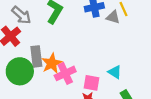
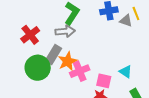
gray arrow: (21, 15) -> (65, 31), moved, turned -48
gray rectangle: (36, 56) -> (53, 54), turned 36

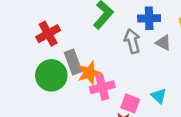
gray triangle: (126, 21) -> (163, 43), moved
gray arrow: (65, 31) -> (132, 41), moved, turned -108
gray rectangle: (53, 54) -> (73, 62), turned -60

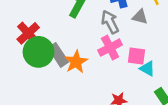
green circle: (51, 75) -> (39, 52), moved
pink cross: (102, 87) -> (110, 48), moved
pink square: (130, 103) -> (136, 56), moved

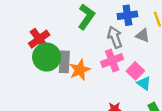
gray rectangle: (58, 55) -> (64, 62), turned 30
pink square: (136, 56) -> (135, 71), turned 30

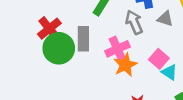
pink cross: (112, 61) -> (117, 49), moved
gray rectangle: (64, 62) -> (83, 39), moved
orange star: (80, 70) -> (125, 65), moved

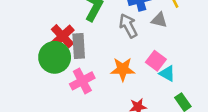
red cross: (49, 29) -> (63, 36), moved
pink cross: (117, 49) -> (82, 81), moved
orange star: (125, 65) -> (123, 69), turned 30

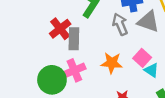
gray triangle: (159, 20) -> (148, 22), size x1.5
green circle: (55, 57) -> (52, 80), moved

